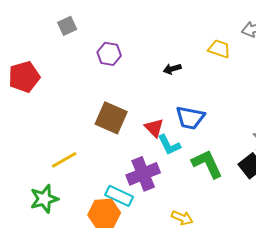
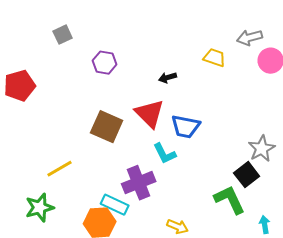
red triangle: (154, 128) -> (150, 114), moved, size x1.5
green L-shape: (207, 164) -> (230, 200), moved

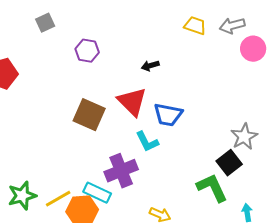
yellow trapezoid: (215, 58) -> (195, 26), moved
yellow line: (60, 169) -> (58, 199), moved

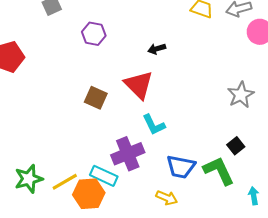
brown square: (89, 115) -> (96, 98), size x0.7
blue trapezoid: (168, 115) -> (181, 167), moved
gray star: (244, 137) -> (241, 95), moved
black square: (229, 163) -> (236, 146), size x0.7

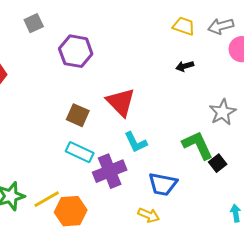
purple hexagon: (94, 34) -> (76, 51), size x1.4
black arrow: (157, 49) -> (185, 66), moved
green L-shape: (219, 171) -> (198, 145), moved
cyan rectangle: (104, 176) -> (80, 152), moved

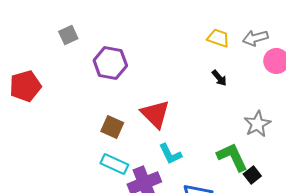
black arrow: (185, 66) -> (219, 78), turned -114

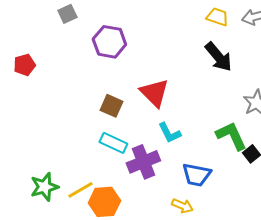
black arrow: (219, 78) -> (218, 57), size x1.8
red pentagon: (25, 86) -> (24, 65), size x0.7

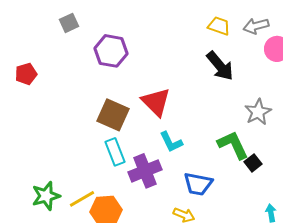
brown square: (111, 106) -> (113, 115), size x1.4
cyan rectangle: (113, 143) -> (115, 152), turned 44

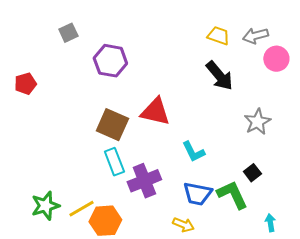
red triangle: (156, 102) -> (155, 112), turned -32
cyan L-shape: (171, 142) -> (193, 152), moved
green L-shape: (233, 145) -> (232, 195), moved

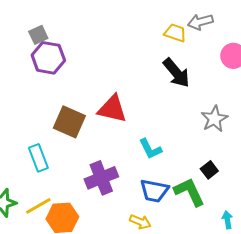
gray square: (68, 33) -> (38, 35), moved
gray arrow: (255, 36) -> (200, 22), moved
purple hexagon: (110, 61) -> (48, 58), moved
cyan rectangle: (114, 162) -> (38, 158), moved

